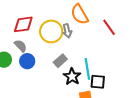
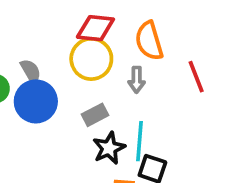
red diamond: (23, 24) -> (95, 28), moved
gray arrow: (67, 31) -> (137, 80), moved
blue circle: (27, 61) -> (36, 101), size x1.5

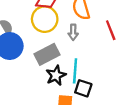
gray rectangle: (95, 115) -> (47, 54), size x1.5

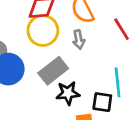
cyan line: (75, 71) -> (118, 82), moved
black star: (56, 75) -> (68, 93), turned 30

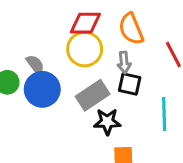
black square: (102, 102) -> (130, 84), moved

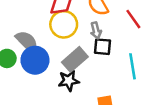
gray semicircle: (35, 65) -> (27, 42), size x1.5
black star: (107, 122) -> (69, 81), moved

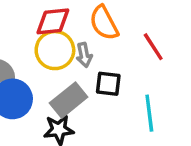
gray arrow: (96, 30) -> (84, 55), moved

